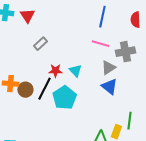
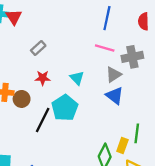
red triangle: (27, 16) -> (14, 17), moved
red star: (55, 71) -> (43, 78), moved
black line: (44, 89) -> (43, 120), moved

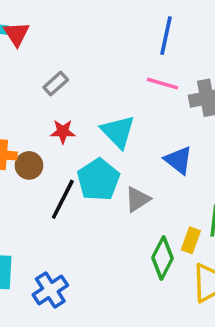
gray triangle: (114, 75) -> (138, 199), moved
cyan triangle: (77, 78) -> (118, 132), size x1.5

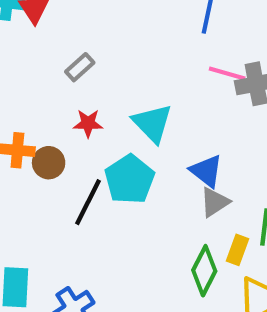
pink line: (162, 84) -> (227, 73), moved
blue triangle: (178, 160) -> (206, 171), moved
gray triangle: (138, 199) -> (215, 202), moved

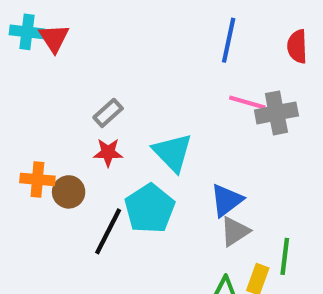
gray rectangle: (80, 67) -> (108, 113), moved
blue triangle: (206, 171) -> (227, 200), turned 45

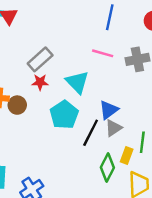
pink line: (247, 103) -> (103, 53), moved
gray rectangle: (108, 113) -> (40, 59), size x1.5
black line: (108, 231) -> (91, 133), moved

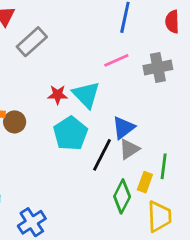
pink line: (103, 53) -> (116, 60), turned -40
gray rectangle: (40, 59) -> (32, 42), moved
red star: (40, 82) -> (58, 95), moved

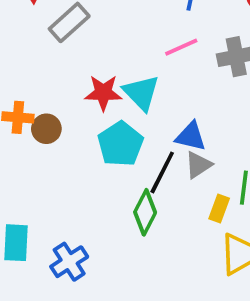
red star: (58, 95) -> (103, 93), size x1.4
blue triangle: (123, 128) -> (191, 136), turned 50
green diamond: (122, 196) -> (145, 212), moved

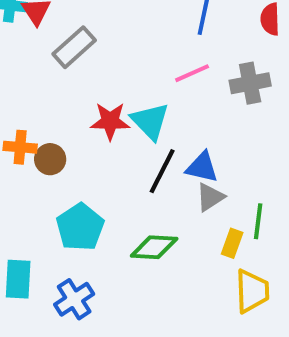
cyan pentagon: (120, 144) -> (80, 227), moved
black line: (162, 172) -> (162, 171), moved
green diamond: (145, 212) -> (154, 247), turned 66

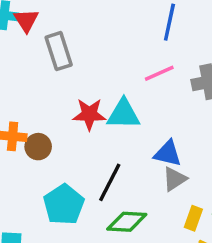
gray rectangle: (74, 47) -> (59, 51), turned -66
cyan triangle: (150, 121) -> (123, 114), turned -45
black line: (162, 171) -> (110, 182), moved

